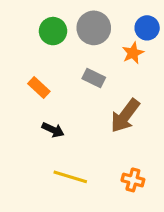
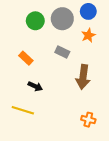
blue circle: (147, 28) -> (88, 11), moved
brown arrow: (125, 116) -> (83, 77), turned -30
yellow line: (70, 177) -> (23, 110), moved

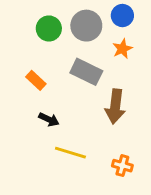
gray rectangle: (62, 52) -> (86, 72), size x1.5
yellow line: (23, 110) -> (70, 153), moved

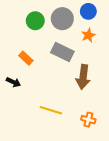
black arrow: (49, 119) -> (13, 82), moved

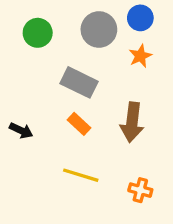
green circle: (35, 21) -> (38, 33), moved
gray rectangle: (62, 52) -> (79, 82), moved
orange rectangle: (26, 58) -> (79, 124), moved

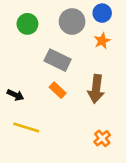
yellow line: (81, 175) -> (26, 127), moved
orange cross: (140, 190) -> (102, 138), turned 35

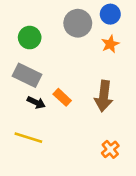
green circle: (27, 24) -> (30, 38), moved
gray rectangle: (58, 60) -> (27, 75), moved
black arrow: (15, 95) -> (36, 103), moved

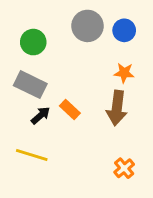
blue circle: (110, 14) -> (124, 30), moved
orange star: (110, 44) -> (124, 73), moved, turned 30
black arrow: (36, 103) -> (41, 115), turned -66

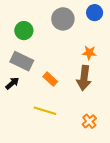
blue circle: (124, 30) -> (95, 13), moved
black arrow: (41, 115) -> (12, 83), moved
yellow line: (32, 155) -> (45, 111), moved

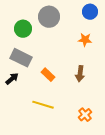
gray circle: (63, 19) -> (49, 17), moved
orange star: (89, 53) -> (85, 40), moved
brown arrow: (84, 78) -> (80, 74), size x0.7

